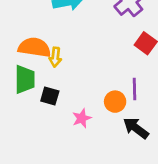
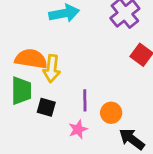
yellow arrow: (55, 57) -> (52, 69), size x1.4
purple line: (135, 89) -> (85, 100), moved

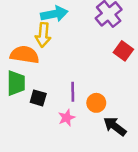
yellow arrow: (52, 69) -> (43, 35), moved

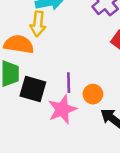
black square: (38, 98) -> (33, 89), size x1.5
pink star: (67, 118) -> (62, 109), size x1.6

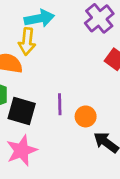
pink star: (62, 109) -> (22, 151), moved

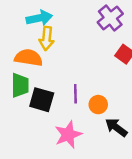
cyan arrow: (39, 18) -> (39, 18), moved
pink star: (22, 151) -> (68, 135), moved

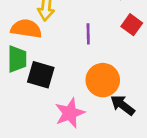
purple line: (75, 94) -> (88, 34), moved
orange circle: (98, 105) -> (103, 80), size x1.6

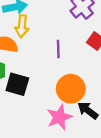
pink star: (70, 113) -> (59, 117), moved

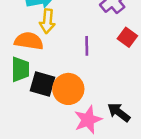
orange circle: (71, 89) -> (68, 89), moved

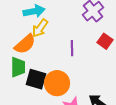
yellow arrow: (47, 21) -> (40, 28), turned 30
orange semicircle: (29, 41) -> (25, 44), turned 130

